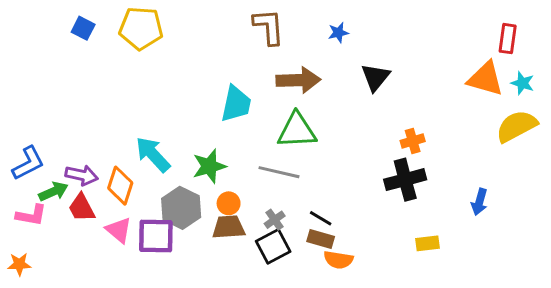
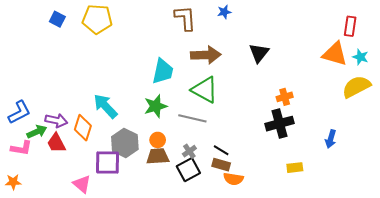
blue star: (338, 33) -> (224, 12), moved
green triangle: (297, 131) -> (205, 90), turned 32
green star: (209, 166) -> (156, 106), moved
pink triangle: (119, 230) -> (82, 184), moved

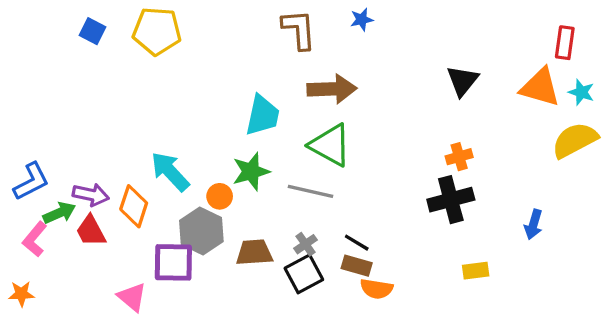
black triangle: (259, 53) -> (462, 81), moved
orange circle: (158, 140) -> (220, 196), moved
pink L-shape: (21, 148) -> (35, 239), turned 120

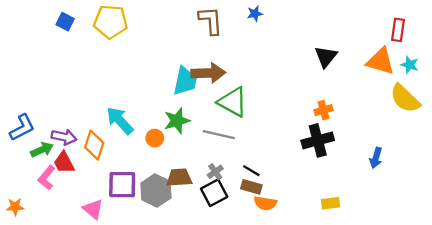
brown arrow: (332, 89) -> (208, 73), moved
yellow semicircle: (575, 140) -> (405, 99), turned -108
gray hexagon: (201, 231) -> (156, 190), moved
pink L-shape: (35, 239) -> (47, 178), moved
yellow rectangle: (476, 271) -> (330, 203), moved

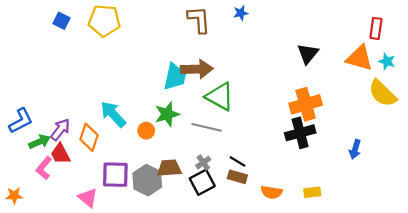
orange cross: (324, 110) -> (306, 104), size x1.8
purple arrow: (64, 137) -> (60, 130), turned -65
orange semicircle: (265, 203) -> (271, 192), moved

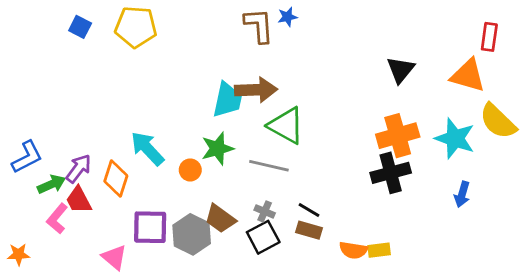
blue star: (241, 13) -> (288, 17), moved
cyan star: (387, 61) -> (455, 138), moved, size x1.8
gray cross: (203, 163) -> (265, 211), turned -32
brown trapezoid: (169, 168) -> (220, 219), turned -140
yellow rectangle: (312, 192) -> (379, 250), moved

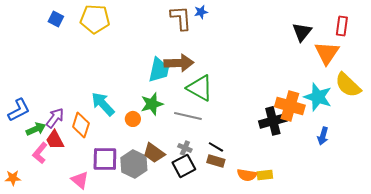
black triangle: (401, 70) -> (302, 32), moved
orange triangle: (468, 76) -> (327, 53), turned 48
orange cross: (398, 136) -> (290, 106), moved, turned 32

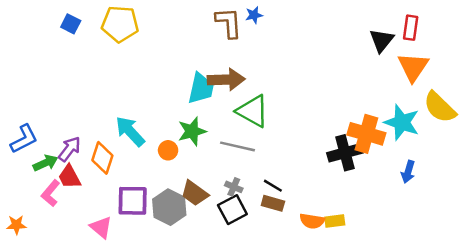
red rectangle: (342, 26) -> (411, 28), moved

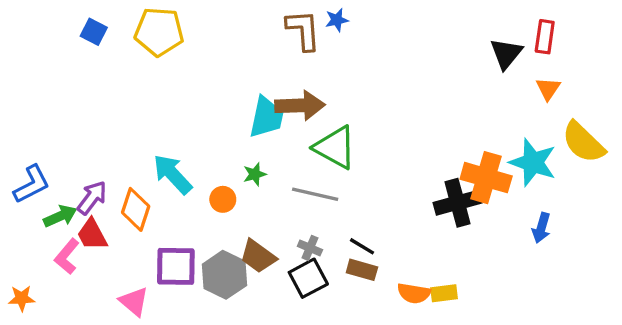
orange triangle: (413, 67) -> (548, 89), size x0.6
green star: (192, 131) -> (255, 174), size x0.6

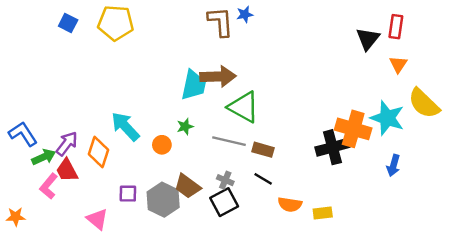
blue L-shape: (32, 184) -> (23, 134), turned -96
purple square: (176, 266) -> (128, 194), size x0.6
brown rectangle: (362, 270) -> (263, 150), moved
orange semicircle: (414, 293) -> (290, 204), moved

